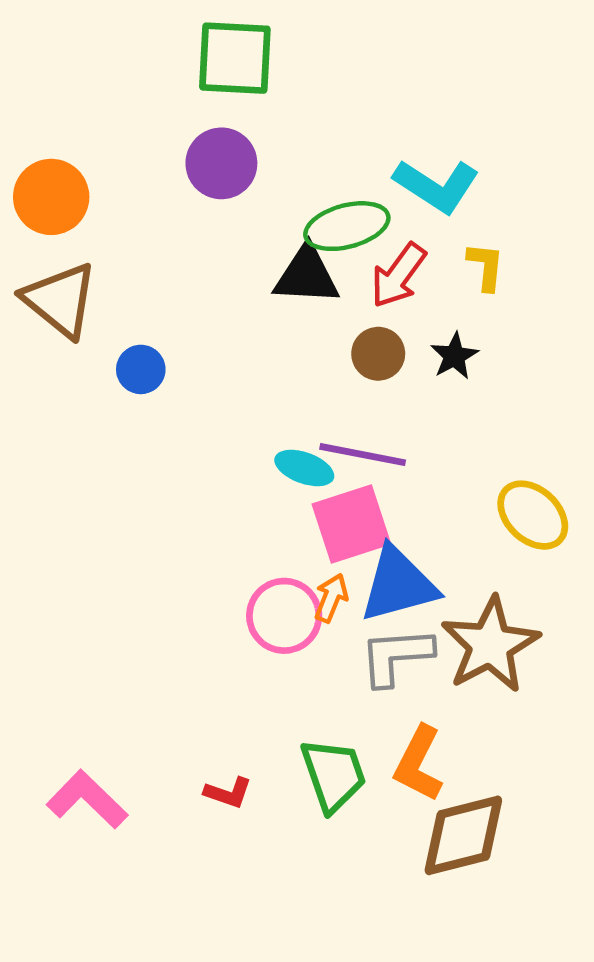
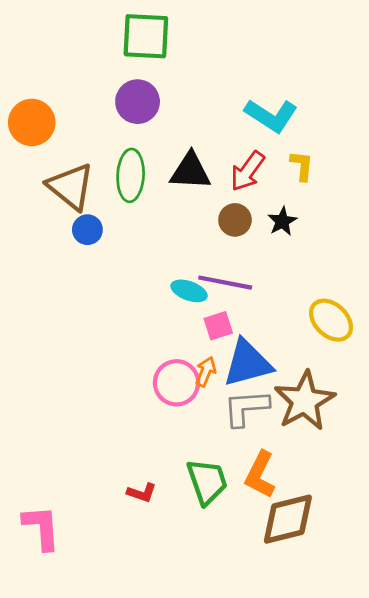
green ellipse: (347, 226) -> (131, 175), moved, turned -72
brown triangle: (60, 300) -> (71, 187), moved
pink square: (351, 524) -> (218, 326), size x0.6
pink L-shape: (87, 799) -> (41, 528), moved, turned 42

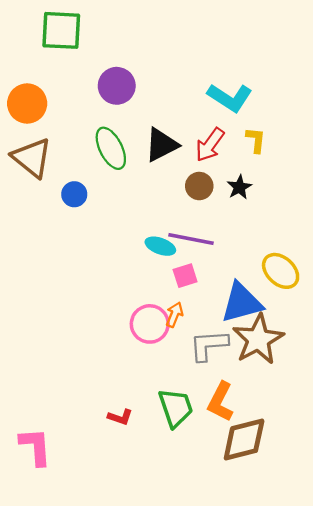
green square: (146, 36) -> (61, 30), moved
black triangle: (190, 171) -> (162, 145), turned -30
green ellipse: (131, 175) -> (111, 148), turned -30
brown triangle: (71, 187) -> (32, 158), moved
blue triangle: (247, 363) -> (242, 303), moved

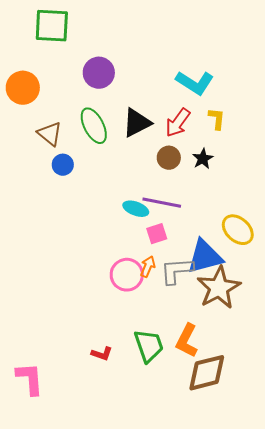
brown triangle: (32, 158) -> (50, 134), moved, size x0.7
gray L-shape: (209, 345) -> (177, 271), moved

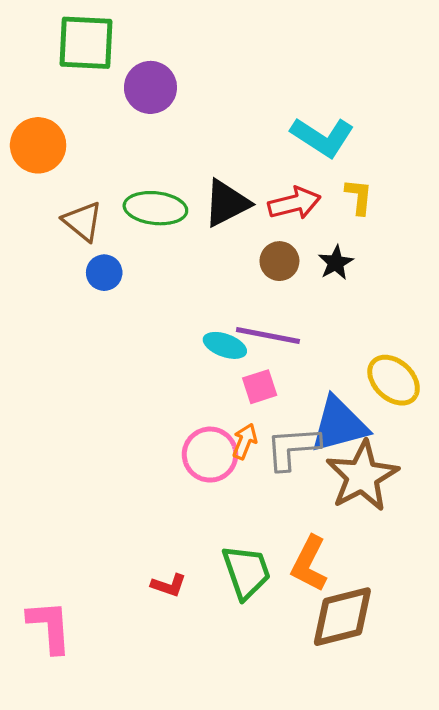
purple circle: (99, 73) -> (150, 87), moved
red arrow: (178, 123) -> (294, 203), turned -140
green ellipse: (94, 126) -> (155, 208), turned -57

